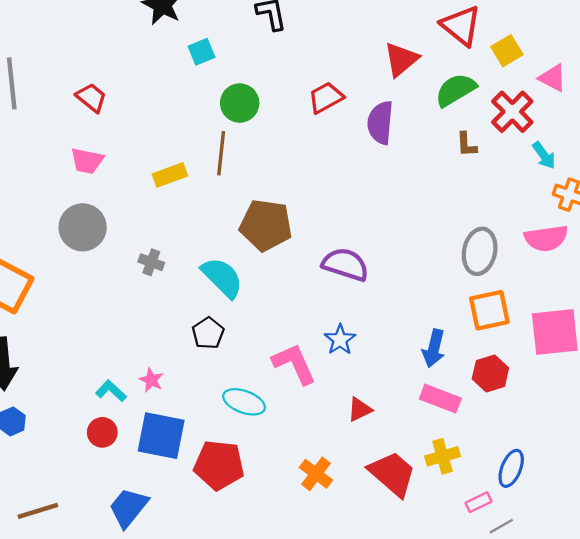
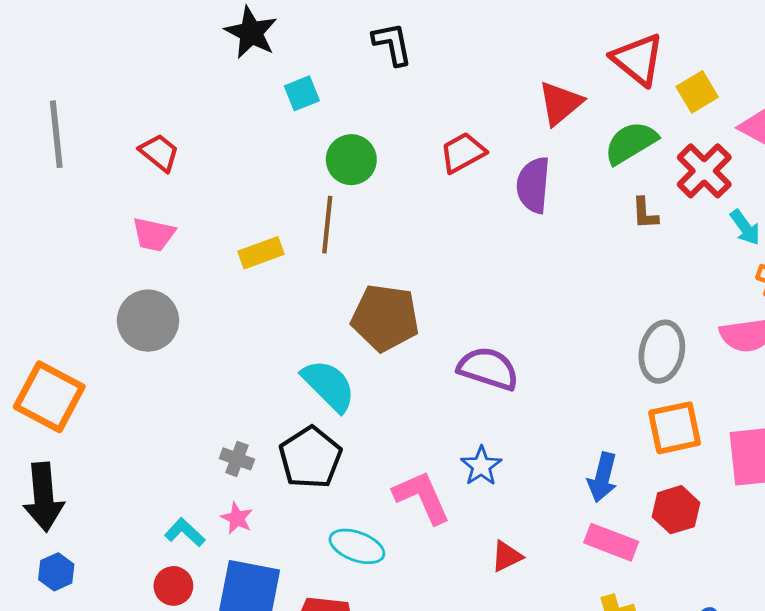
gray cross: (151, 262) -> (237, 459), moved
black pentagon: (208, 333) -> (310, 457), size x1.5

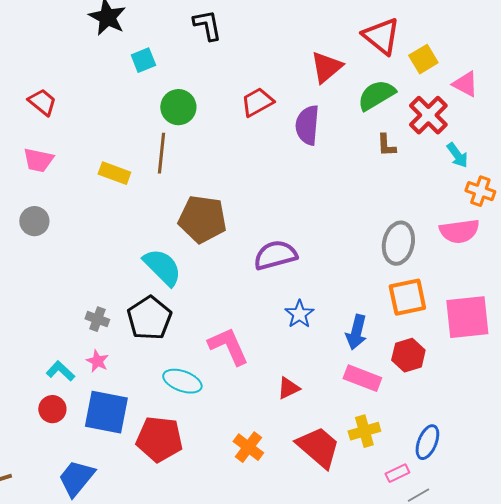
yellow rectangle: (261, 253) -> (114, 173), turned 40
gray circle: (148, 321) -> (34, 221), size x0.7
purple semicircle: (488, 369) -> (275, 255), turned -33
blue star: (481, 466) -> (299, 314), moved

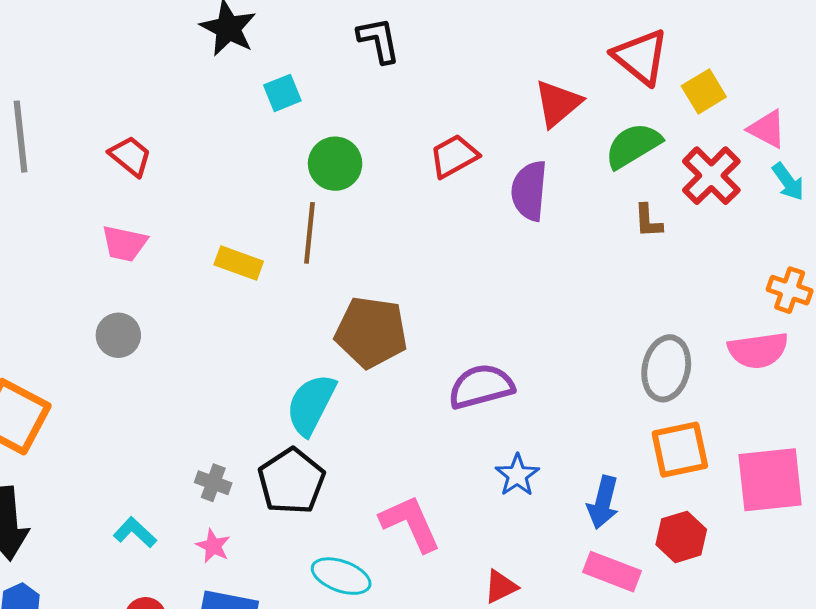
cyan arrow: (457, 155) -> (788, 182), moved
cyan semicircle: (162, 267) -> (311, 404), turned -108
cyan L-shape: (60, 371) -> (135, 532), moved

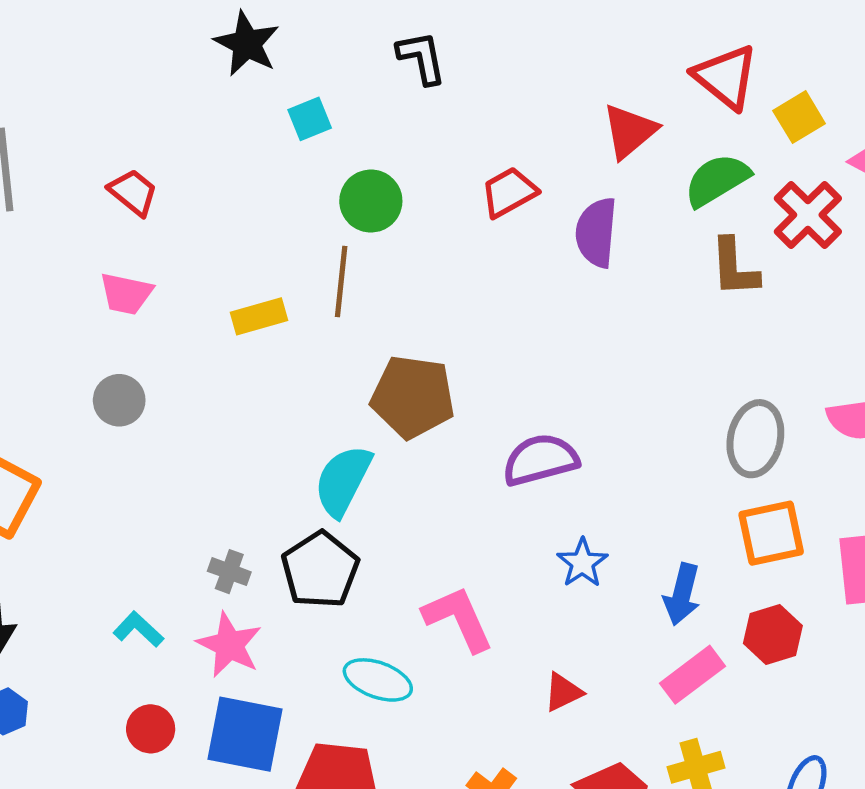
brown L-shape: (648, 221) -> (734, 267), size x1.5
yellow rectangle: (239, 263) -> (259, 316), turned -36
pink star: (213, 546) -> (229, 645), size x1.6
pink rectangle: (612, 572) -> (692, 675), turned -58

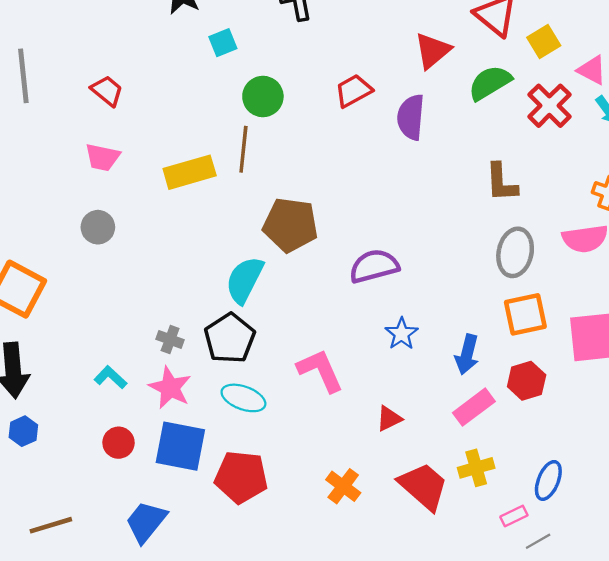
brown L-shape: (734, 267) -> (501, 182), moved
yellow rectangle: (259, 316) -> (190, 172), size x1.4
cyan ellipse: (378, 680) -> (243, 398), moved

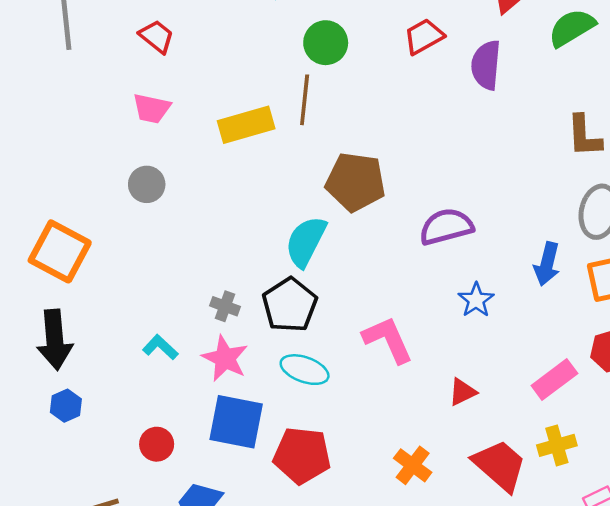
blue arrow: (467, 354) -> (547, 264), moved
red circle: (119, 443) -> (157, 444), moved

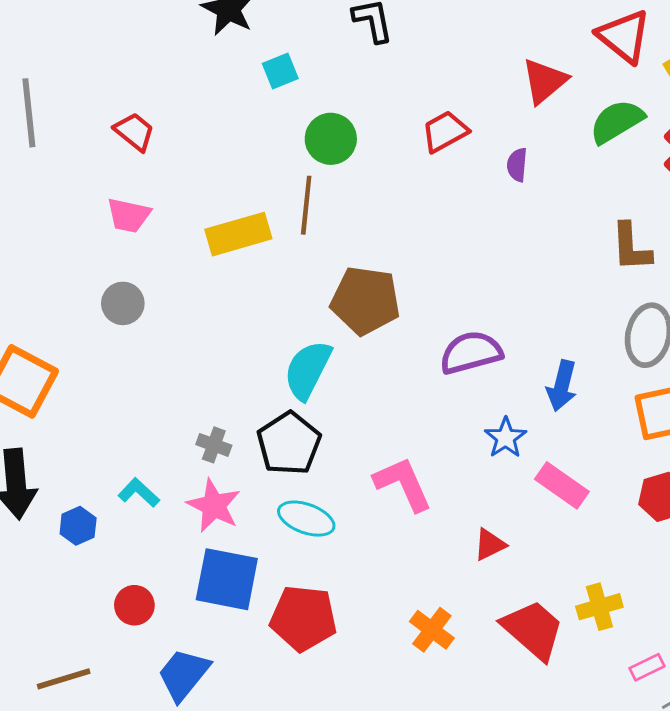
purple semicircle: (486, 65) -> (517, 165), size x0.6
blue arrow: (547, 264) -> (562, 386), moved
pink rectangle: (554, 380) -> (562, 485), moved, turned 72
blue hexagon: (66, 406) -> (78, 526), moved

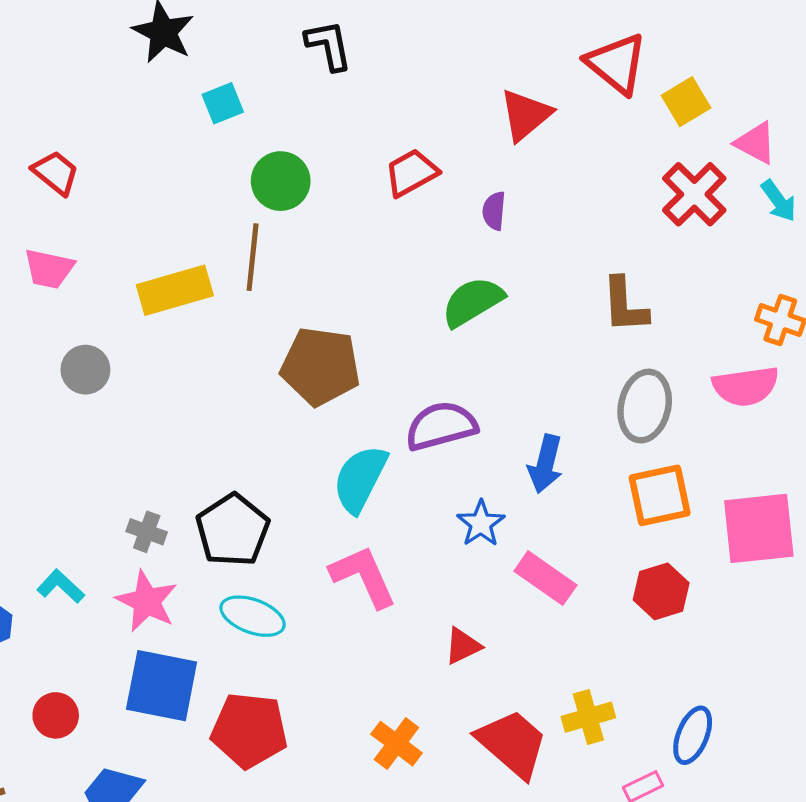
green semicircle: (617, 121) -> (473, 302), moved
gray circle: (123, 303) -> (85, 370), moved
cyan semicircle: (308, 370) -> (360, 479), moved

